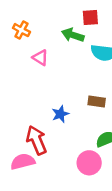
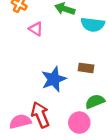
blue star: (60, 114) -> (54, 79), size x1.6
red arrow: (37, 140) -> (40, 115), moved

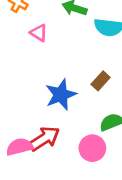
brown rectangle: (86, 68) -> (101, 81), turned -56
red arrow: (40, 115) -> (44, 139), turned 80

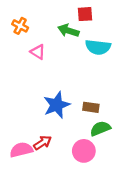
brown rectangle: (101, 81) -> (91, 107), moved, turned 56
red arrow: (44, 139) -> (43, 143), size x0.7

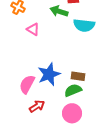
green semicircle: (100, 129) -> (73, 90), moved
pink semicircle: (21, 150) -> (27, 84), moved, turned -48

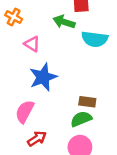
blue star: (49, 74) -> (43, 77), moved

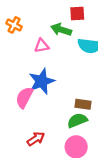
pink triangle: (32, 44) -> (42, 46), moved, turned -42
pink semicircle: (25, 112) -> (24, 97), moved

